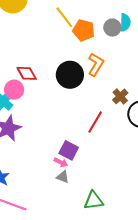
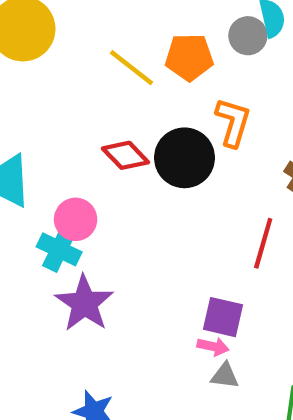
yellow line: (64, 17) -> (131, 68), moved
red diamond: (27, 73) -> (125, 155), moved

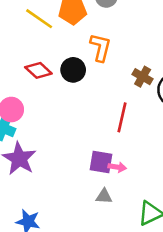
black circle: (185, 158) -> (73, 70), size x0.7
pink arrow: (213, 346) -> (117, 167), moved

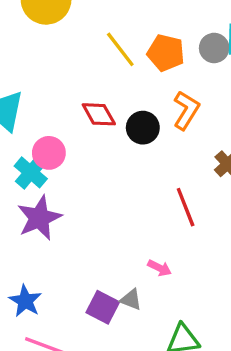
red line: (122, 117) -> (186, 207), turned -52
purple square: (101, 162) -> (103, 307), moved

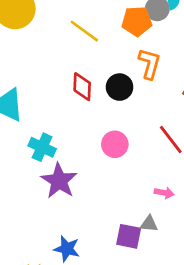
orange pentagon: (166, 53) -> (137, 21), moved
red diamond: (99, 114) -> (82, 87), turned 48
pink circle: (49, 153) -> (115, 144), moved

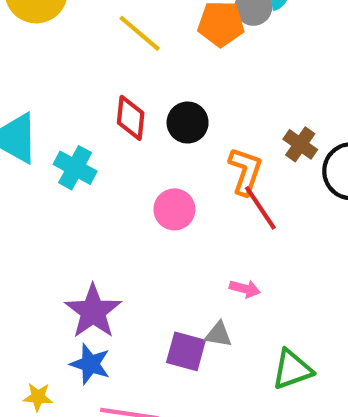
orange L-shape: (149, 64) -> (245, 171), moved
cyan cross: (42, 147) -> (75, 168), moved
purple star: (59, 181) -> (93, 311), moved

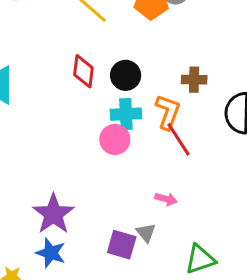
brown cross: (300, 144) -> (194, 80), moved, turned -35
cyan cross: (75, 168) -> (126, 114), moved, turned -32
gray triangle: (218, 335) -> (146, 233), turned 40

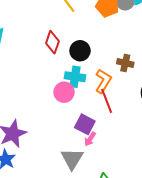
pink arrow: (166, 199) -> (90, 139), turned 96
gray triangle: (146, 233) -> (72, 159), size x1.6
purple square: (122, 245) -> (85, 124), moved

